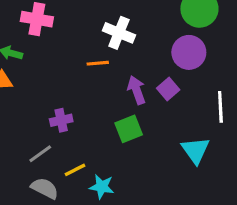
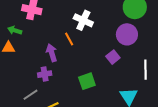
orange line: (98, 63) -> (69, 39), turned 64
purple arrow: (136, 90) -> (52, 53), moved

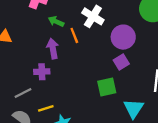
green arrow: (15, 30) -> (56, 21), moved
purple circle: (127, 34) -> (123, 37), moved
green square: (87, 81) -> (107, 87), moved

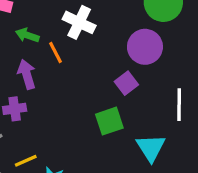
purple circle: (123, 37) -> (145, 47), moved

